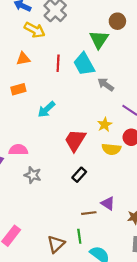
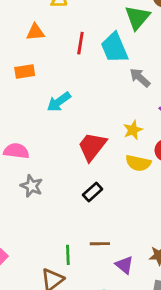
purple triangle: (108, 203) -> (124, 265), moved
green line: (79, 236) -> (68, 255), moved

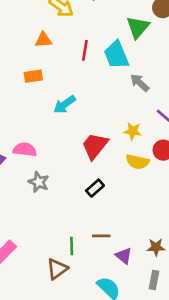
yellow star: (133, 130) -> (133, 131), turned 30

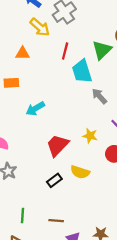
red line: (85, 50) -> (65, 51), moved
yellow semicircle: (137, 162) -> (80, 172), moved
green line: (72, 246) -> (22, 216), moved

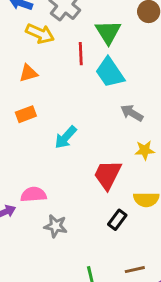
green triangle: (102, 50) -> (108, 32), moved
gray arrow: (99, 96) -> (132, 113), moved

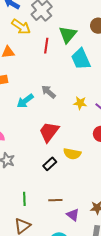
cyan trapezoid: (110, 73) -> (81, 59), moved
gray arrow: (132, 113) -> (49, 92), moved
yellow star: (145, 150) -> (80, 103), moved

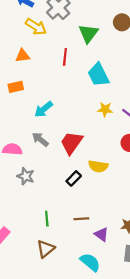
red line: (46, 46) -> (65, 57), moved
cyan trapezoid: (81, 59) -> (98, 75), moved
gray arrow: (49, 92) -> (40, 139), moved

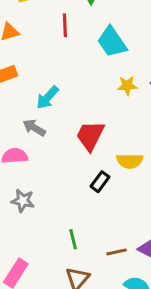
gray arrow: (40, 139) -> (34, 128), moved
gray star: (26, 176) -> (23, 201), moved
brown line: (81, 219) -> (117, 252), moved

